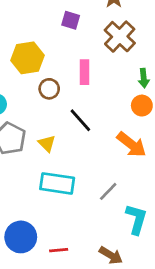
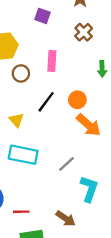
brown cross: (120, 37) -> (84, 32), size x0.7
orange circle: (142, 106) -> (77, 100), moved
black line: (80, 120) -> (46, 102), turned 75

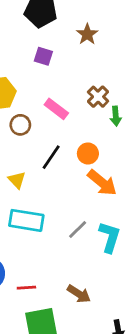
brown cross: (84, 32) -> (98, 97), moved
pink rectangle: (52, 61) -> (56, 109), turned -54
cyan L-shape: (89, 189) -> (110, 237), moved

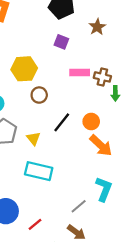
brown cross: (98, 97) -> (102, 77), turned -35
pink rectangle: (56, 109) -> (80, 72), moved, turned -42
gray line: (78, 230) -> (79, 206), moved
red line: (26, 288) -> (35, 224), turned -40

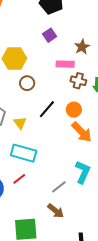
brown star: (97, 27) -> (82, 47), moved
purple square: (61, 42) -> (50, 35), turned 32
brown cross: (102, 77) -> (78, 81), moved
red line: (35, 224) -> (19, 179), moved

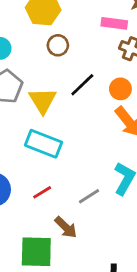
yellow triangle: (20, 123) -> (43, 101), size x1.5
red line: (19, 179) -> (42, 192), moved
brown arrow: (56, 211) -> (66, 227), moved

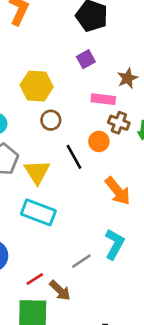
black line: (82, 85) -> (74, 157), turned -75
orange circle: (120, 89) -> (99, 141), moved
red line: (42, 192) -> (35, 279), moved

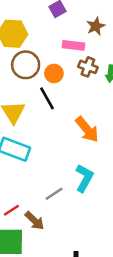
brown circle: (51, 120) -> (26, 65), size x1.5
orange circle: (99, 141) -> (54, 73), moved

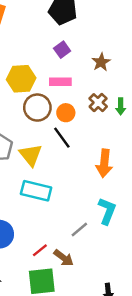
pink rectangle: (74, 45) -> (60, 82), moved
brown cross: (88, 67) -> (98, 103), turned 30
orange arrow: (87, 129) -> (104, 163), turned 52

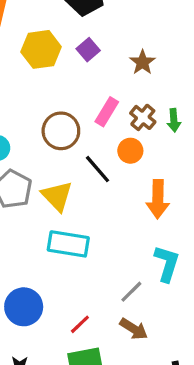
yellow hexagon: (21, 79) -> (41, 49), moved
pink rectangle: (60, 82) -> (107, 112), moved, turned -54
orange circle: (66, 113) -> (130, 151), moved
brown arrow: (64, 258) -> (134, 329), moved

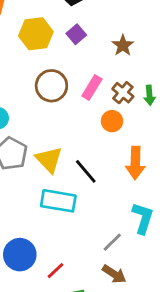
brown circle: (61, 131) -> (51, 86), moved
black line: (97, 169) -> (86, 171), moved
red line: (80, 324) -> (56, 271), moved

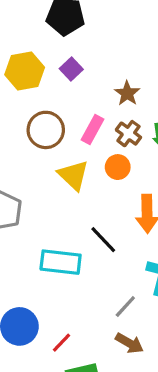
brown star: (123, 45) -> (127, 93), moved
yellow triangle: (49, 160) -> (73, 175), moved
black line: (86, 171) -> (103, 240), moved

